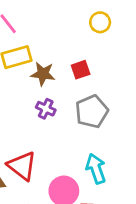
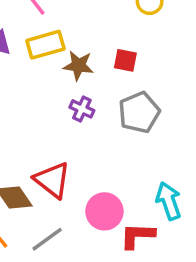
red square: (81, 70) -> (125, 60), turned 30
cyan arrow: (96, 169) -> (169, 201), moved

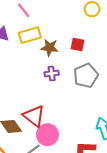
purple cross: (82, 109) -> (52, 74), turned -32
pink circle: (104, 211) -> (47, 135), moved

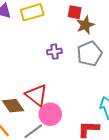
red square: (78, 44) -> (75, 12), moved
brown star: (50, 48) -> (85, 25), moved, turned -30

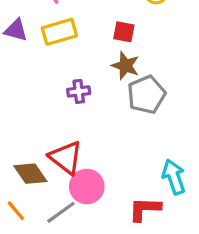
brown star: (85, 25) -> (125, 66), moved, turned -30
purple cross: (54, 52) -> (79, 91), moved

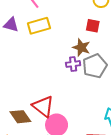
red square: (124, 32) -> (93, 26), moved
purple cross: (79, 91) -> (73, 64), moved

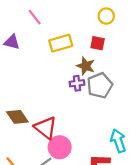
yellow rectangle: (39, 26) -> (61, 43), moved
brown diamond: (20, 117) -> (17, 117), moved

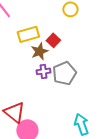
red square: (98, 43) -> (53, 40), moved, turned 32
brown star: (86, 66) -> (39, 51), moved, turned 30

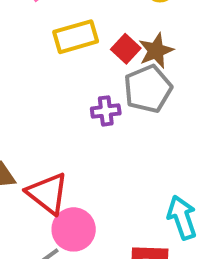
brown star: (39, 51) -> (156, 51), moved
gray pentagon: (64, 73) -> (148, 89), moved

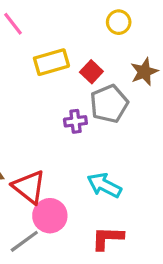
brown star: (156, 51) -> (144, 72), moved
cyan arrow: (182, 217) -> (104, 185), moved, turned -44

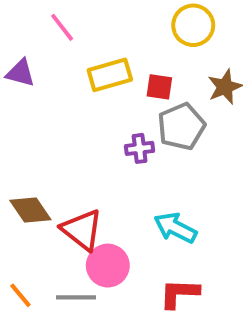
yellow circle: (119, 22) -> (193, 25), size x1.4
red square: (91, 72) -> (159, 87), turned -35
gray line: (24, 241) -> (76, 297), turned 36

